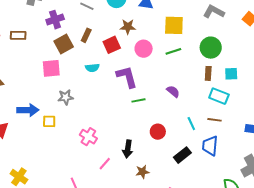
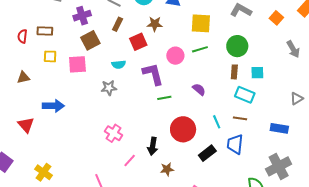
brown rectangle: (86, 35) -> (118, 24), moved
pink circle: (144, 49) -> (175, 56), moved
gray star: (66, 97) -> (109, 88), moved
yellow square: (49, 121) -> (50, 56), moved
red circle: (158, 132) -> (183, 129), size x1.6

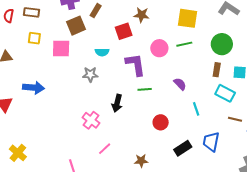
brown rectangle: (118, 24) -> (96, 11), moved
brown line: (240, 118) -> (235, 119), moved
cyan line: (217, 122) -> (196, 109), moved
red circle: (183, 129) -> (161, 122), size x0.6
black arrow: (153, 146) -> (117, 103), moved

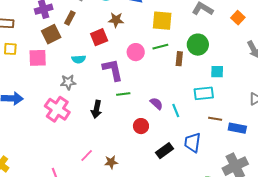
brown rectangle: (217, 70) -> (179, 59), moved
purple semicircle: (180, 84) -> (156, 104), moved
cyan rectangle: (225, 93) -> (204, 93), turned -30
pink cross: (91, 120) -> (57, 109), moved, size x1.4
brown star: (141, 161) -> (111, 162), moved

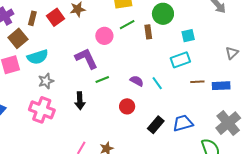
red square: (99, 37) -> (55, 17), moved
cyan semicircle: (79, 59) -> (38, 57), moved, size x1.5
blue trapezoid: (193, 143) -> (183, 123), moved, turned 80

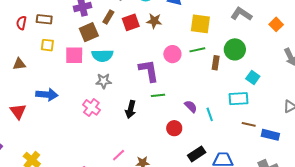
cyan square: (188, 36) -> (253, 78), turned 32
pink cross: (42, 110) -> (91, 107), size x0.7

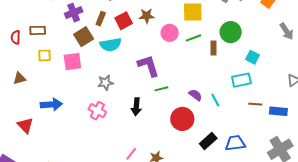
pink circle: (172, 54) -> (170, 33), moved
cyan semicircle: (102, 56) -> (111, 45), moved
red circle: (174, 128) -> (182, 119), size x1.5

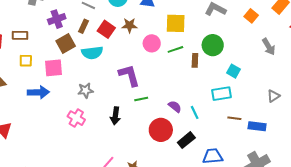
red square: (124, 21) -> (106, 29), turned -30
blue arrow: (51, 104) -> (38, 92), moved
black rectangle: (208, 141) -> (186, 140), moved

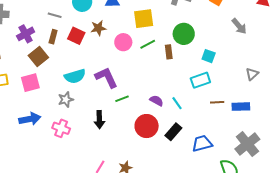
cyan semicircle: (92, 53) -> (75, 76), moved
blue arrow: (38, 92) -> (30, 119), moved

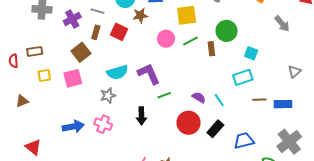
brown star: (98, 28) -> (140, 15), moved
purple cross: (26, 34) -> (72, 19), moved
blue arrow: (30, 119) -> (73, 127), moved

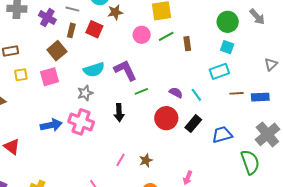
purple cross: (72, 19) -> (47, 18), turned -30
green circle: (227, 31) -> (228, 22), moved
pink cross: (103, 124) -> (81, 122), size x1.4

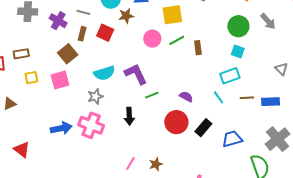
gray triangle: (271, 64) -> (281, 69), turned -32
cyan line: (196, 95) -> (219, 97), moved

